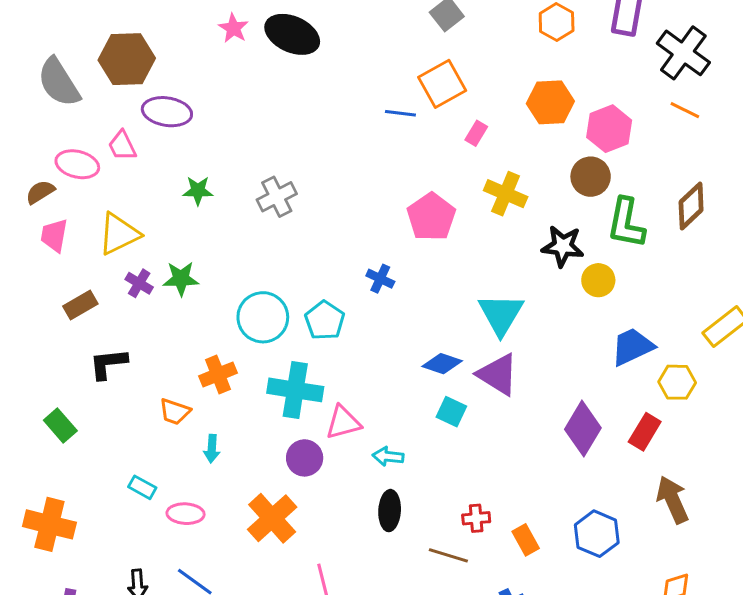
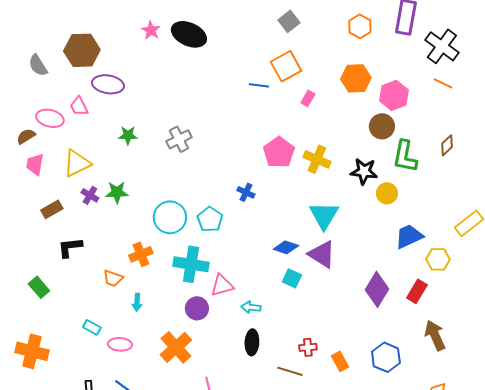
gray semicircle: (59, 82) -> (38, 65), size x0.7
yellow cross: (506, 194) -> (317, 159), moved
brown diamond: (691, 206) -> (447, 145), size x0.7

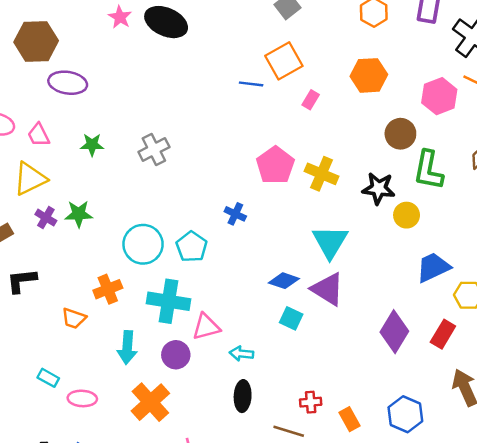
pink hexagon: (394, 95) -> (439, 96), moved
pink trapezoid: (79, 106) -> (39, 135), moved
cyan arrow: (137, 302) -> (127, 347), moved, size x1.5

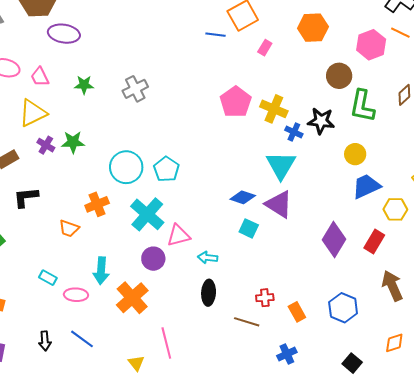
blue cross: (235, 214) -> (294, 132), moved
yellow circle: (407, 215) -> (355, 154), moved
cyan cross: (169, 301) -> (147, 214), turned 32
cyan arrow: (127, 347) -> (101, 271), moved

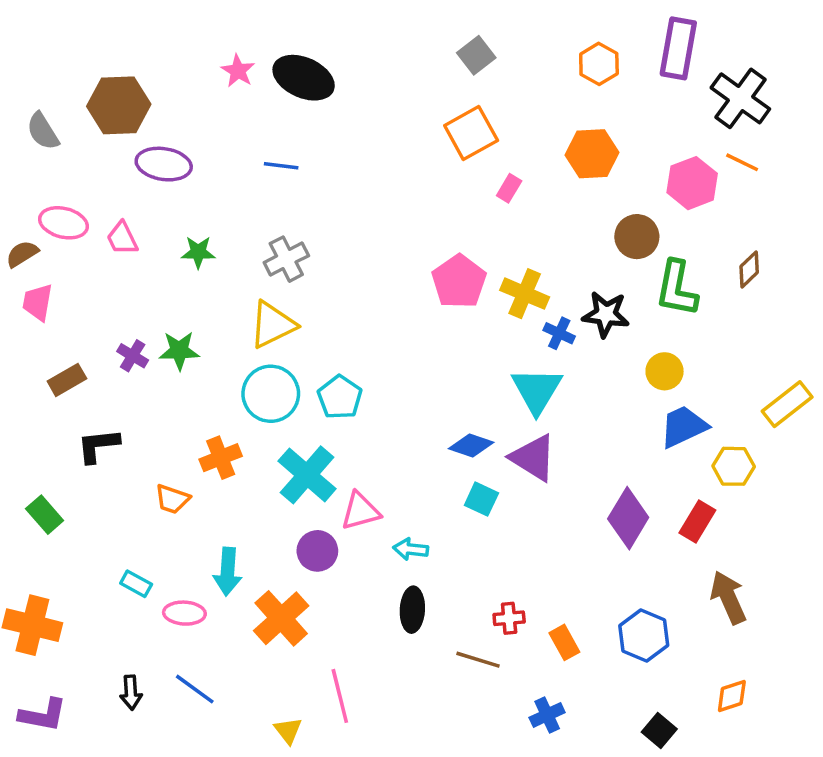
blue line: (216, 35) -> (281, 166), moved
yellow triangle: (33, 113) -> (272, 325), moved

